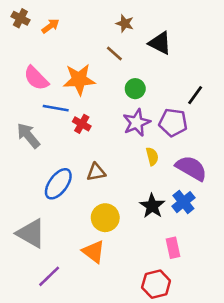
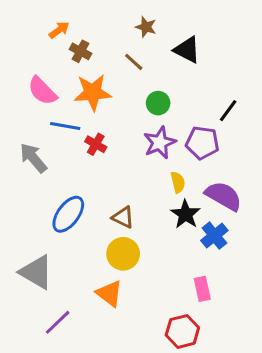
brown cross: (20, 18) -> (80, 51), moved
brown triangle: (96, 172) -> (123, 217), moved, turned 36
black star: (152, 206) -> (185, 214), moved

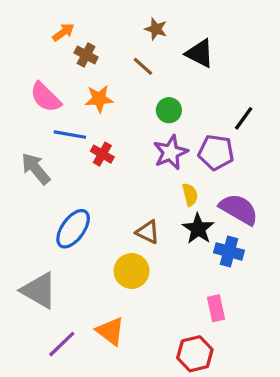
orange star: (93, 92) -> (99, 99), size x0.7
brown triangle: (123, 217) -> (148, 232), moved
blue cross: (214, 236) -> (229, 251), turned -36
orange triangle: (109, 293) -> (110, 331), moved

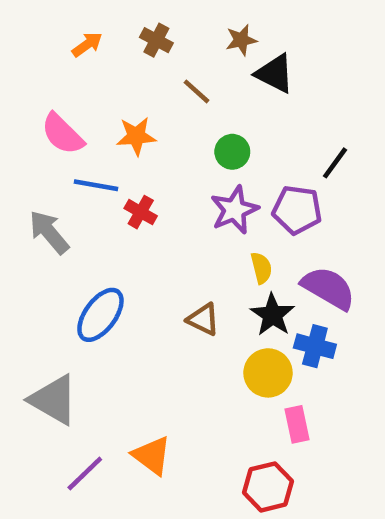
brown star: (156, 29) -> (241, 40), moved, turned -30
brown cross: (86, 55) -> (156, 40), moved
yellow circle: (132, 271) -> (268, 373), moved

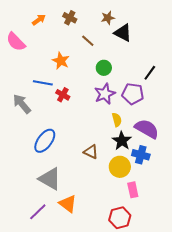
pink semicircle: (62, 134) -> (16, 42), moved
orange star: (136, 136) -> (61, 61), turned 30
brown triangle: (203, 319) -> (91, 152), moved
gray triangle: (54, 400) -> (50, 179), moved

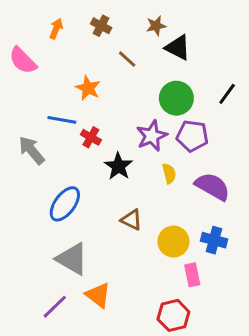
orange arrow: (39, 20) -> (56, 29), turned -32
green circle: (104, 68) -> (176, 98), moved, size x1.5
black line: (150, 73) -> (227, 94), moved
black star: (122, 141) -> (118, 166), moved
blue cross: (141, 155) -> (214, 240), moved

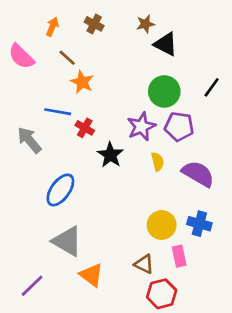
brown line: (127, 59) -> (67, 58), moved
brown triangle: (131, 220) -> (144, 264), moved
purple line: (55, 307) -> (32, 286), moved

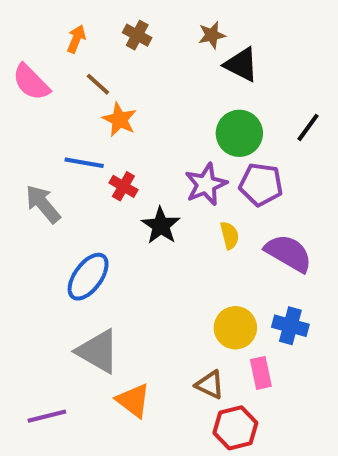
purple line: (32, 286) -> (47, 416), turned 30

